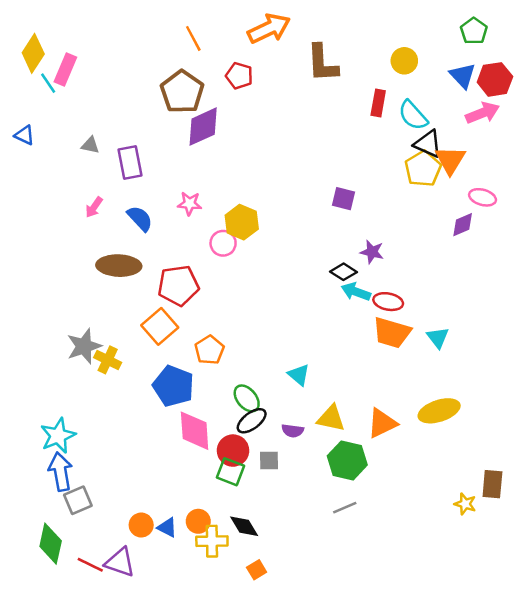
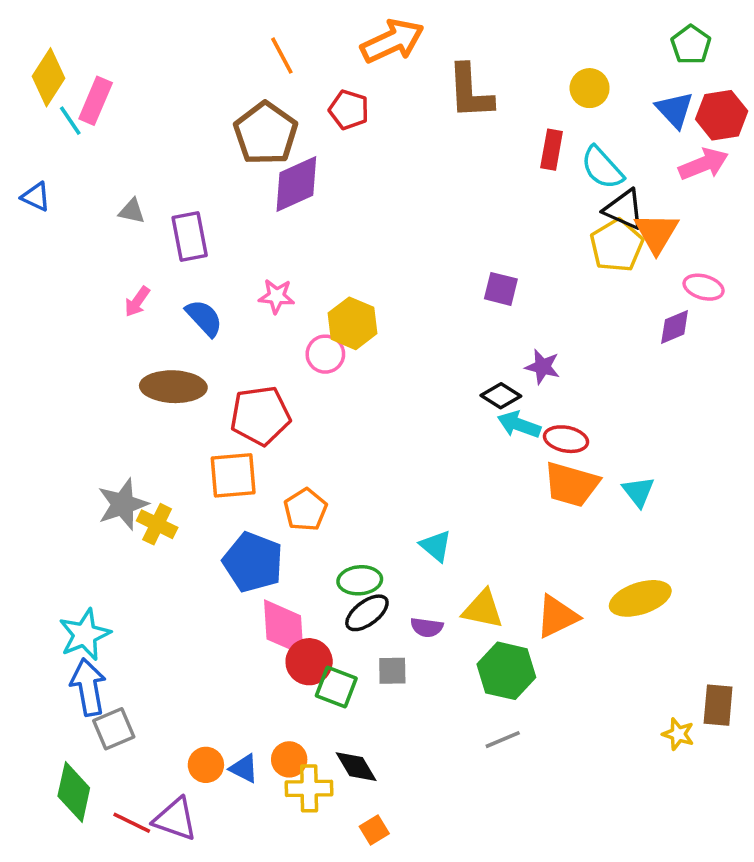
orange square: (160, 326) -> (233, 475), turned 36
green ellipse: (247, 398) -> (360, 580), turned -56
red circle: (233, 451) -> (309, 662), moved

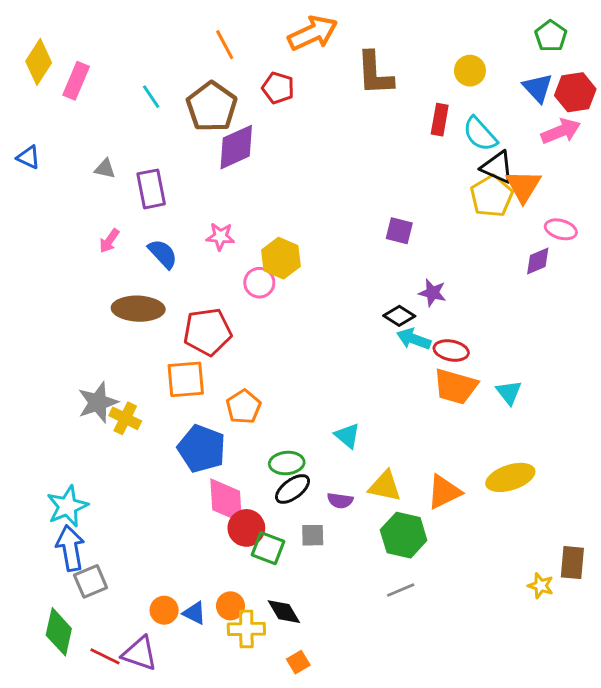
cyan line: (70, 121) -> (151, 97), moved

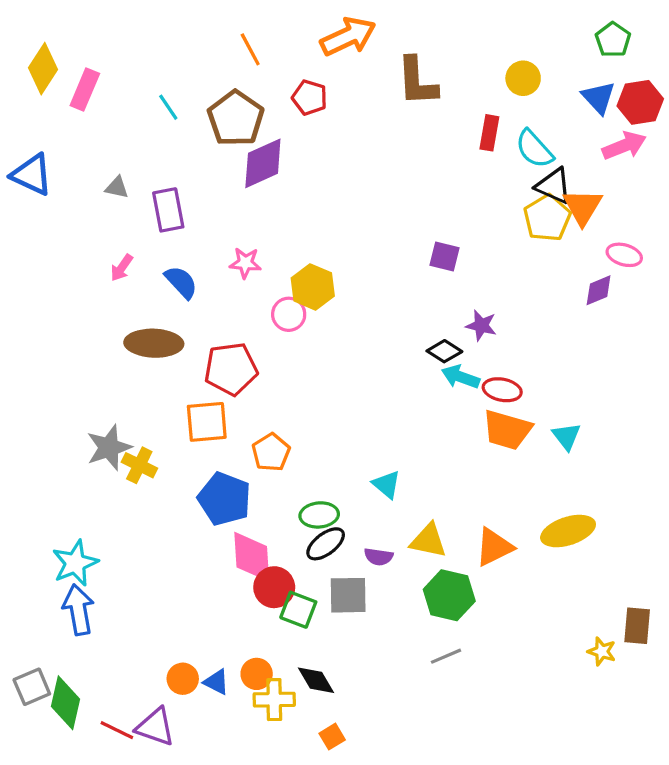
blue triangle: (28, 157) -> (32, 175), size x1.6
gray square: (313, 535) -> (348, 595), size x1.5
gray square: (91, 581) -> (32, 687), moved

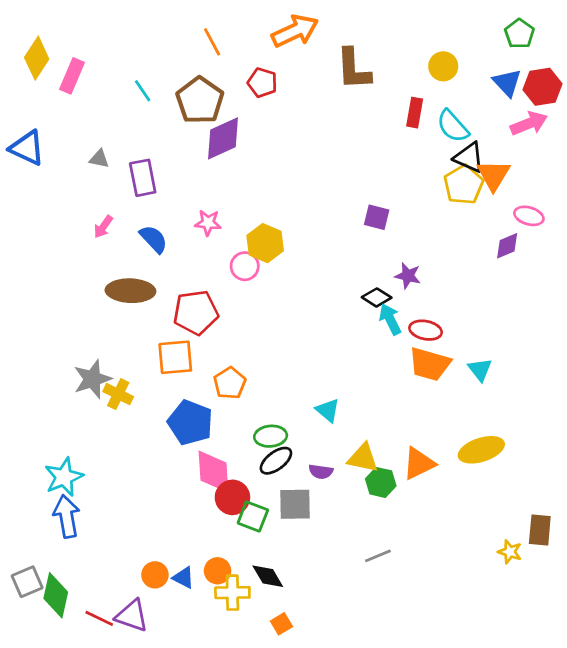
cyan arrow: (460, 377) -> (390, 319), turned 44
green hexagon: (449, 595) -> (381, 482), moved, size x0.7

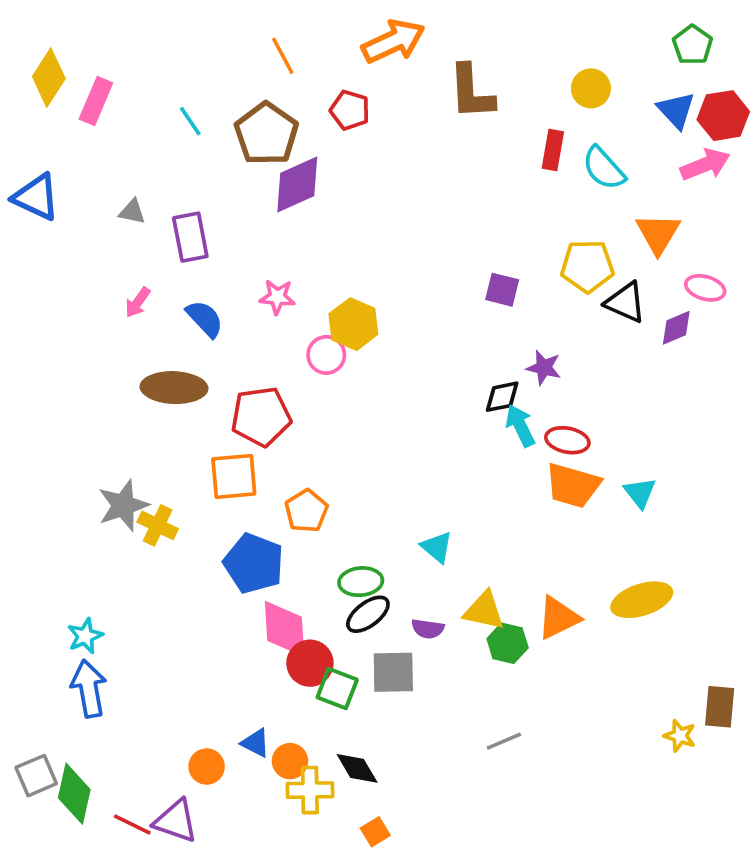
black triangle: (469, 157) -> (625, 302), moved
yellow pentagon: (464, 185) -> (587, 266), moved, turned 30
black diamond: (377, 297) -> (502, 397), turned -44
cyan star: (64, 477) -> (85, 636), size x0.7
blue triangle: (184, 578) -> (256, 743), moved

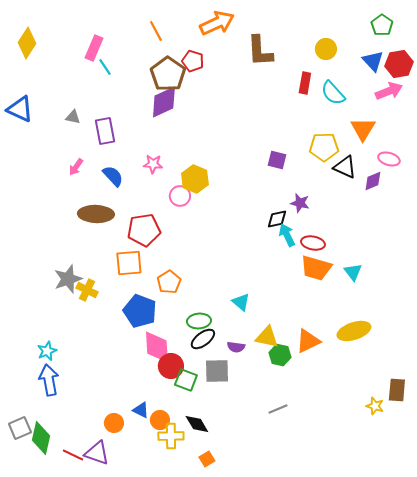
pink rectangle: (96, 101) -> (94, 48), moved
brown pentagon: (266, 134) -> (168, 74), moved

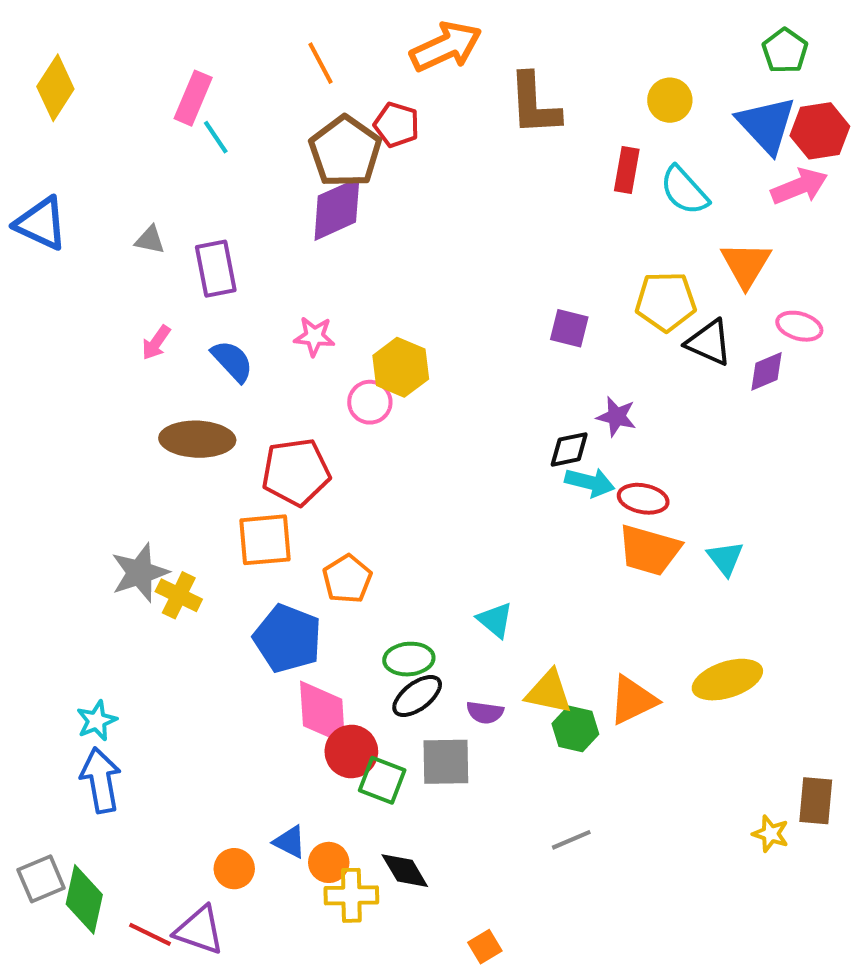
blue triangle: (373, 61) -> (766, 125), size x1.4
cyan arrow: (287, 235) -> (590, 482), turned 130
orange square: (207, 459) -> (485, 947), moved

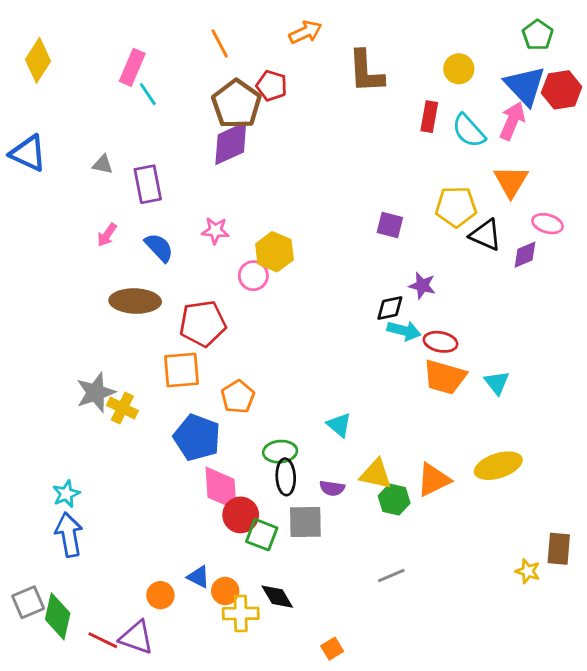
orange arrow: (446, 47) -> (305, 32), size x0.7
pink arrow: (799, 186) -> (512, 121), moved, turned -45
black ellipse: (417, 696) -> (286, 477), turned -56

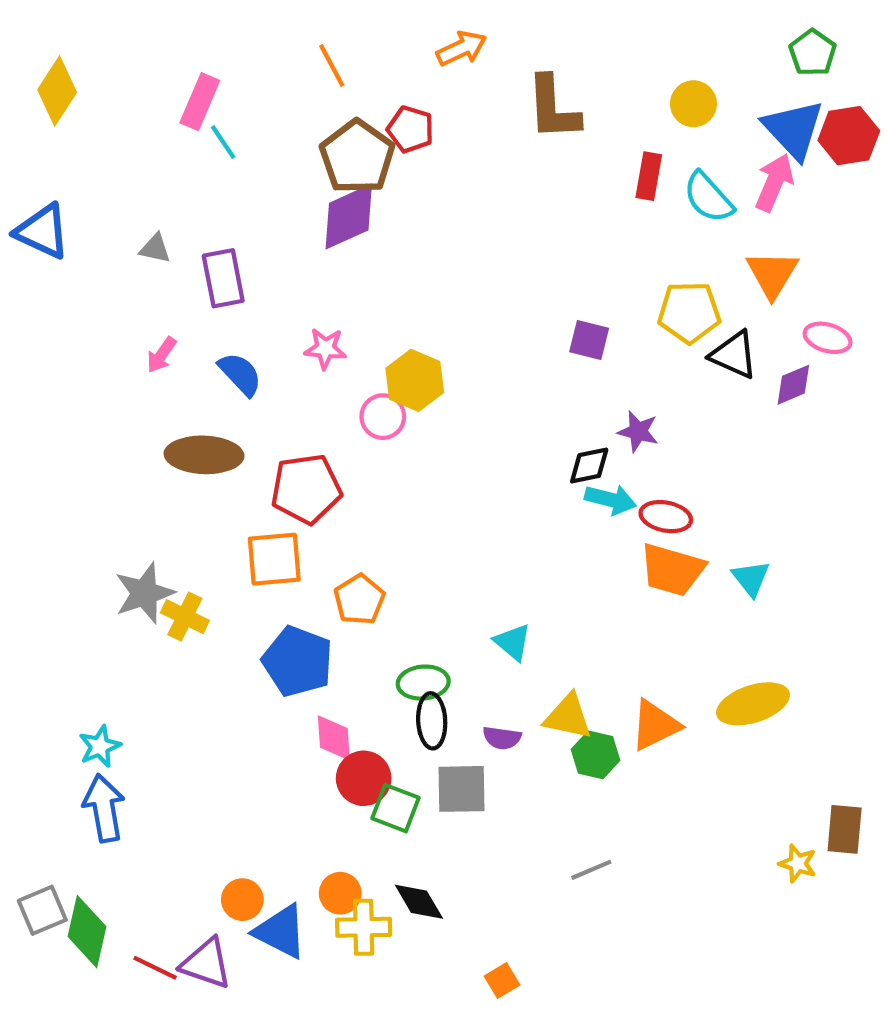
pink diamond: (221, 488) -> (334, 738), size x0.7
blue triangle: (198, 577) -> (281, 932), moved, size x1.6

